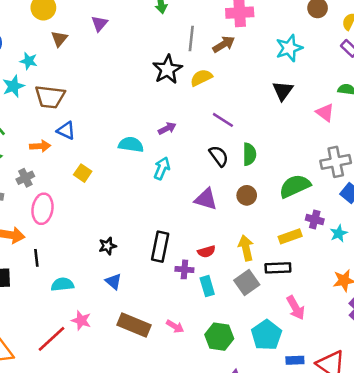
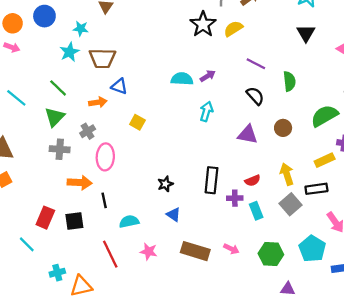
cyan semicircle: (131, 145) -> (182, 79), moved
green semicircle: (249, 154) -> (289, 81), moved
red line: (52, 339) -> (110, 254), moved, turned -68

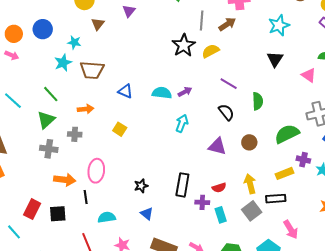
blue triangle: (119, 86) -> (125, 91), moved
gray cross: (88, 131) -> (75, 134), turned 32
pink ellipse: (105, 157) -> (96, 171), moved

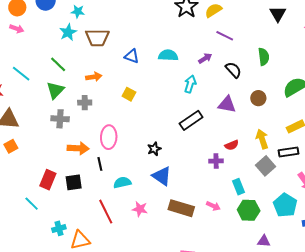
purple line: (229, 84) -> (225, 36), moved
purple arrow: (185, 92) -> (205, 58), moved
black rectangle: (182, 185) -> (191, 120), moved, turned 50
blue triangle: (147, 214) -> (162, 176), size x1.5
cyan rectangle: (221, 215) -> (239, 187), moved

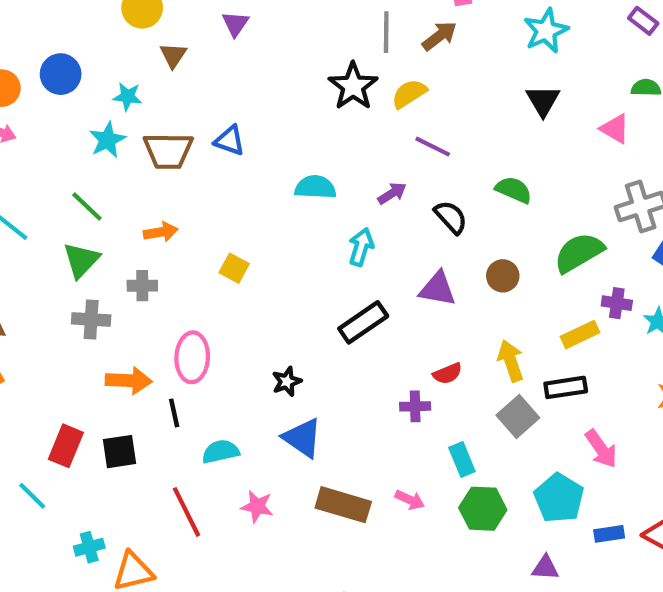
blue triangle: (132, 56) -> (230, 141), moved
green semicircle: (264, 57) -> (514, 190), turned -60
purple triangle: (264, 241) -> (545, 568), moved

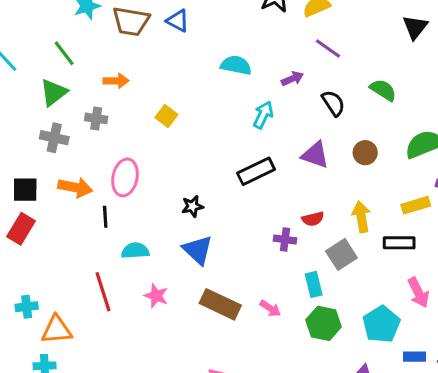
gray square: (518, 416) -> (341, 254), moved
black square: (120, 452) -> (25, 190), moved

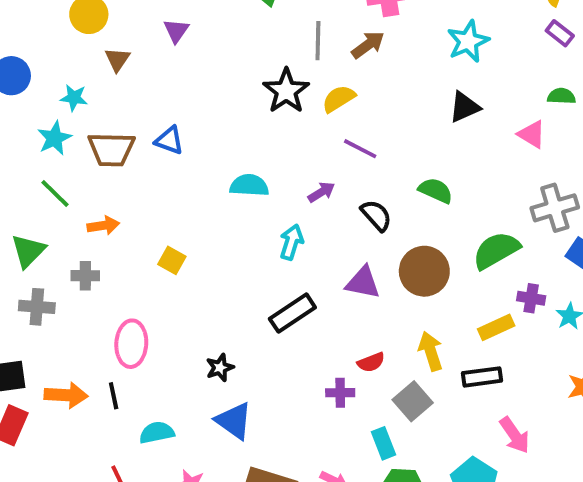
black triangle: (415, 27) -> (464, 107), turned 36
green line: (64, 53) -> (55, 193), moved
brown circle: (365, 153) -> (424, 271), size x1.6
orange arrow: (75, 187) -> (66, 395), moved

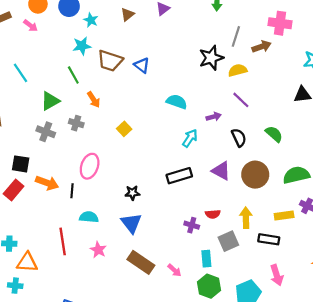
cyan star: (74, 98) -> (91, 20), moved
orange arrow: (103, 226) -> (94, 100), turned 49

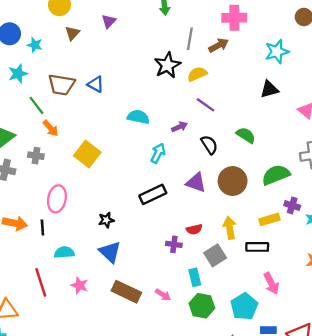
cyan star: (82, 46) -> (18, 74), moved
green line: (73, 75) -> (37, 105), moved
yellow square: (124, 129) -> (87, 154), size x1.6

